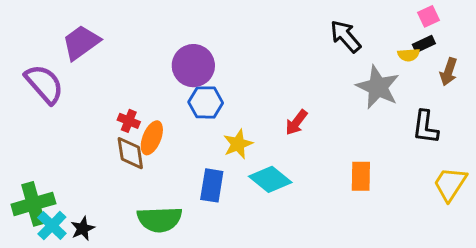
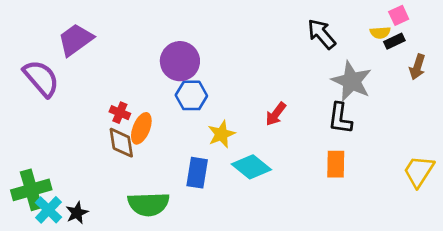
yellow semicircle: (409, 55) -> (380, 33), moved
black L-shape: (425, 127) -> (340, 118), moved

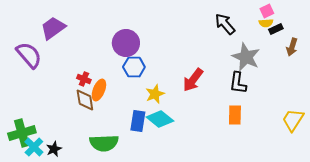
pink square: (399, 15) -> (267, 11), moved
red arrow: (276, 114) -> (193, 80), size x1.4
cyan diamond: (251, 167) -> (160, 119), moved

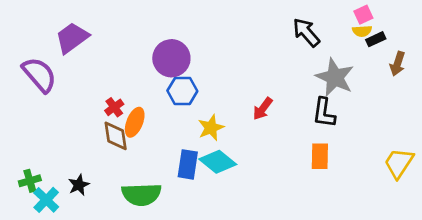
red cross: (84, 79) -> (114, 107), turned 32
red arrow: (193, 80) -> (263, 109), size x0.7
green cross: (22, 133) -> (30, 181), size x0.6
black star: (54, 149) -> (79, 185), moved

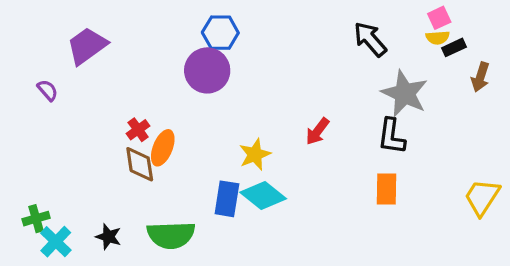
purple semicircle: (39, 75) -> (48, 90), size x0.5
blue hexagon: (182, 91) -> (220, 33), moved
black star: (79, 185) -> (108, 237), moved, turned -30

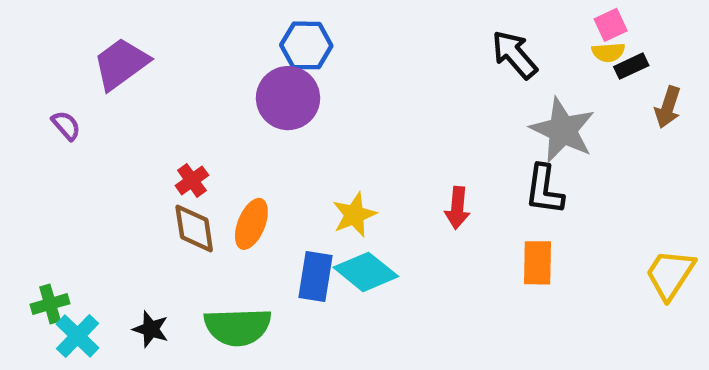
red arrow: (317, 131) -> (457, 208), moved, turned -32
orange ellipse: (163, 148) -> (251, 224), moved

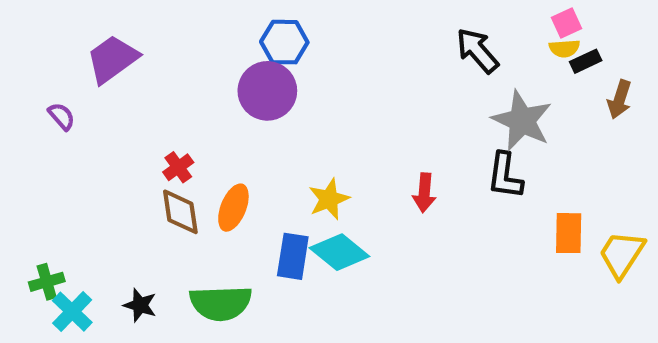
orange rectangle: (537, 263) -> (569, 233), moved

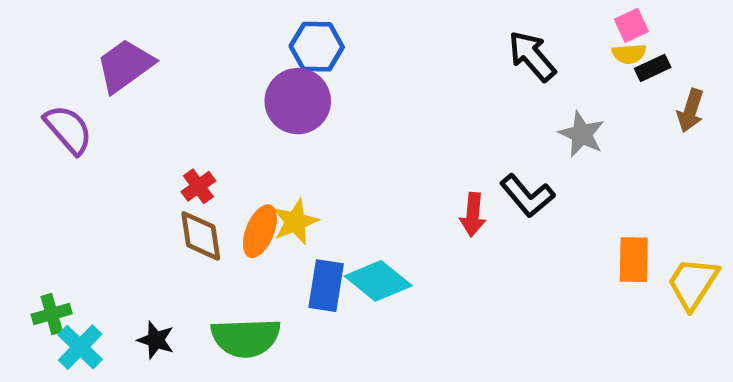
purple semicircle: (62, 116) -> (68, 129), size x1.6
gray star: (522, 121) -> (582, 134), size x0.7
black L-shape: (505, 176) -> (527, 196), moved, turned -48
yellow star: (329, 199) -> (295, 222), moved

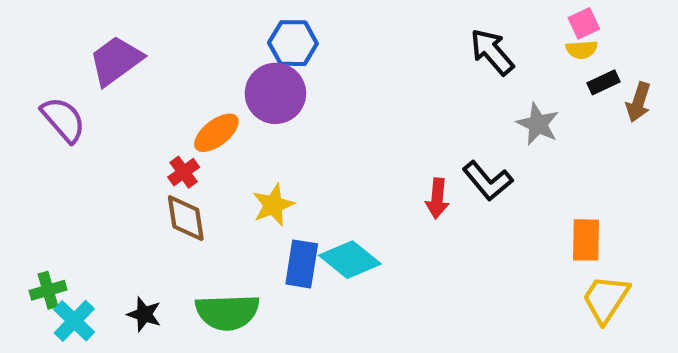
black rectangle: (653, 68) -> (603, 82), moved
orange ellipse: (260, 231) -> (216, 133), moved, turned 30
yellow trapezoid: (693, 283) -> (606, 299), moved

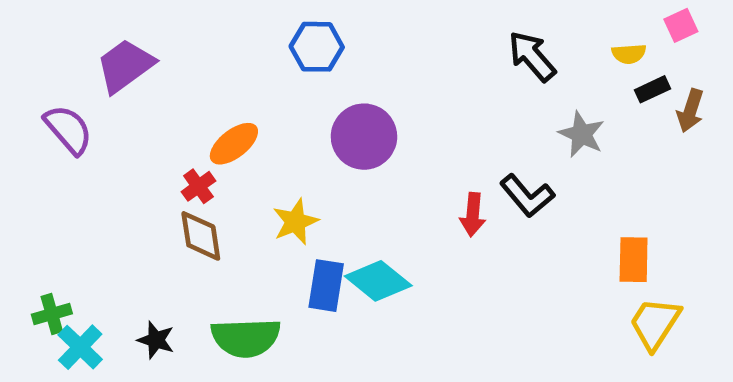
pink square: (584, 23) -> (681, 25), moved
purple circle: (275, 93) -> (364, 137), moved

